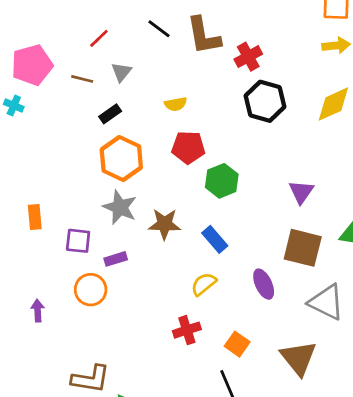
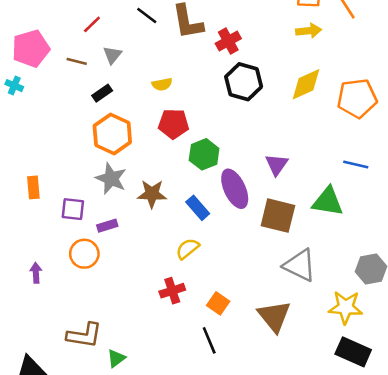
purple ellipse: (264, 284) -> (235, 189), moved, size x1.4

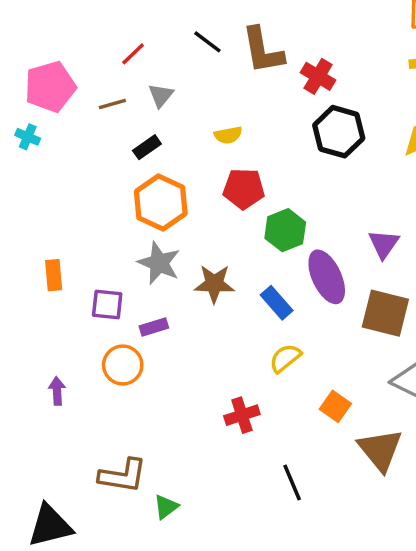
red cross: (228, 41) -> (318, 76), turned -30
brown line: (77, 61) -> (112, 104), turned -30
yellow semicircle: (188, 249) -> (285, 358), moved
orange square: (218, 303) -> (335, 406), moved

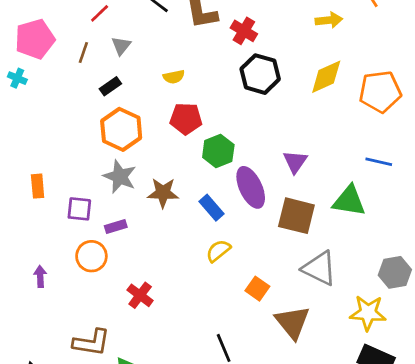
brown line: (112, 104) -> (83, 53), turned -55
red cross: (242, 415) -> (140, 295), moved, turned -35

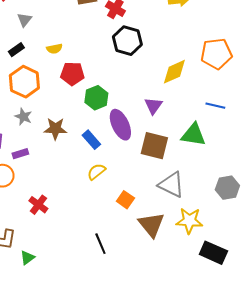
yellow semicircle: (174, 77) -> (54, 49), moved
yellow diamond: (326, 77) -> (174, 72), moved
gray star: (120, 177) -> (23, 117), size x0.7
yellow star: (368, 313) -> (189, 221), moved

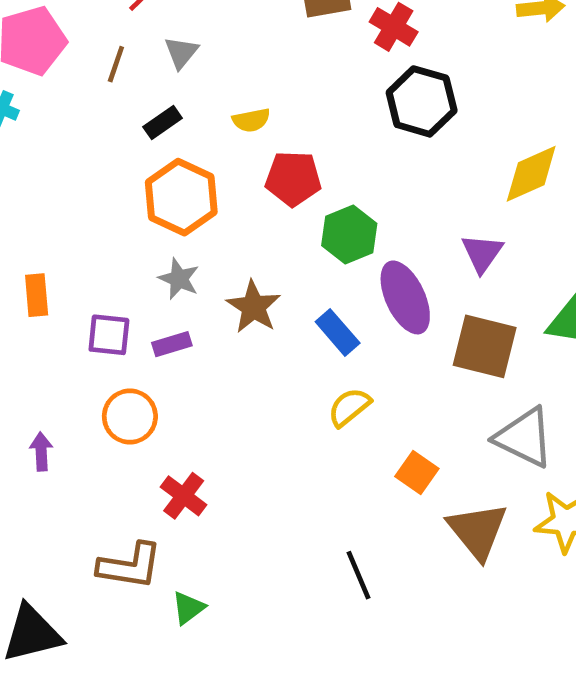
brown star: (55, 129) -> (254, 307), turned 30
purple rectangle: (20, 154) -> (172, 344), moved
red cross: (38, 205) -> (184, 496), moved

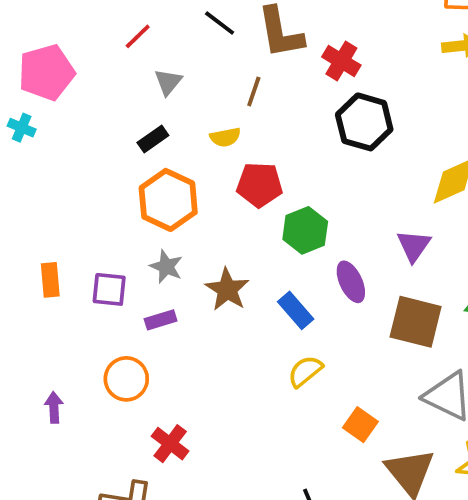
brown line: (116, 64) -> (254, 92), moved
purple ellipse: (405, 297) -> (351, 282), size x0.7
purple square: (109, 335) -> (109, 289), moved

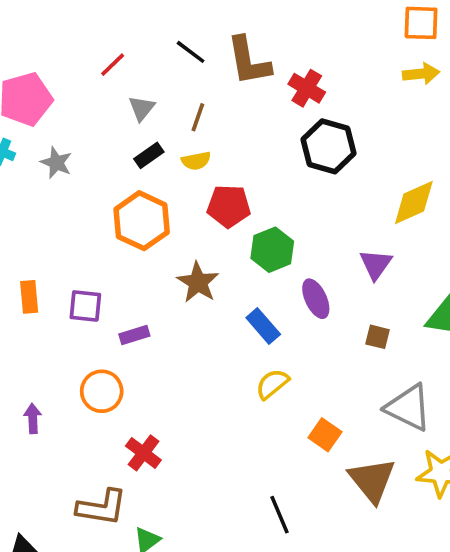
brown line: (254, 92) -> (198, 117), moved
black rectangle: (153, 139) -> (149, 155), moved
gray star: (166, 267) -> (56, 163), moved
brown star: (227, 289) -> (198, 282), moved
brown square: (416, 322) -> (378, 337), size x0.5

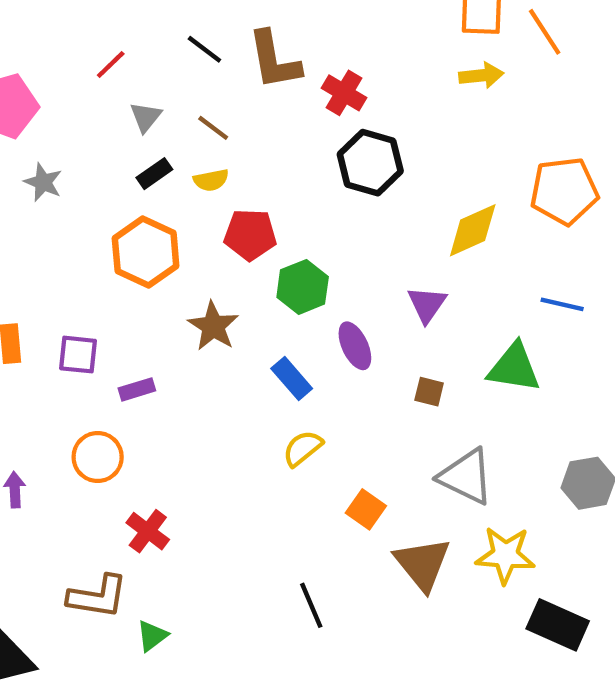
brown line: (198, 117) -> (213, 128), turned -72

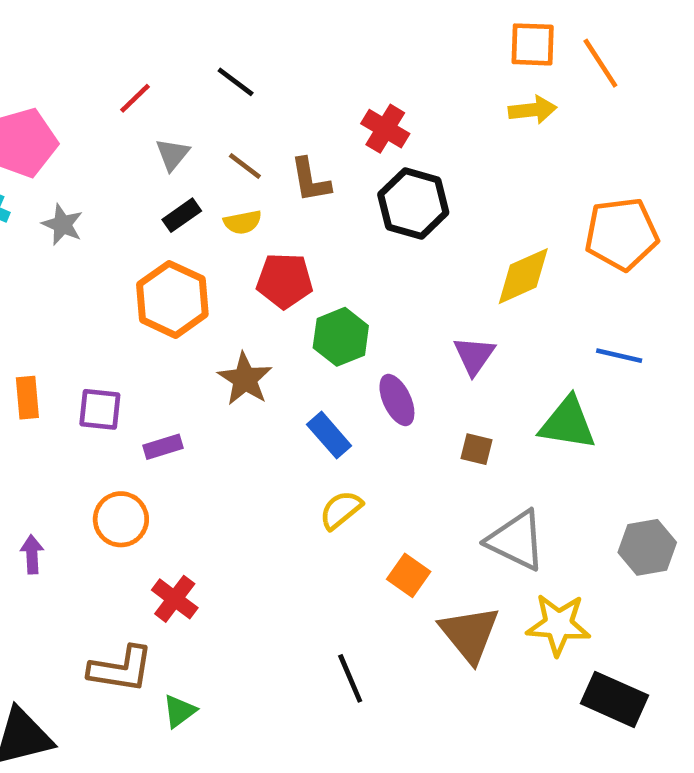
brown L-shape: (274, 60) -> (310, 180), moved, size x0.7

